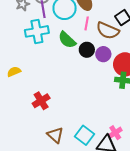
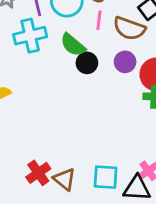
black circle: (87, 50) -> (87, 63), moved
red cross: (41, 101) -> (38, 173), moved
cyan square: (85, 135) -> (106, 177), turned -30

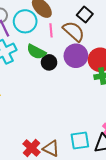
brown semicircle: (129, 28) -> (74, 31), turned -145
purple circle: (125, 62) -> (76, 56), size x1.5

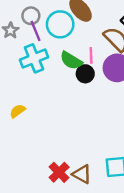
pink line: (51, 30) -> (91, 55), moved

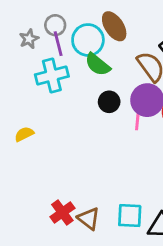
pink line: (91, 55) -> (137, 121), moved
green semicircle: (71, 61) -> (98, 65), moved

